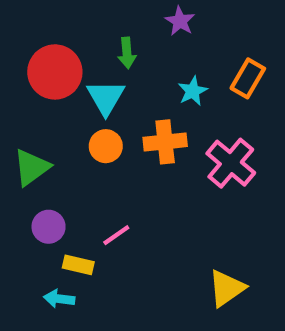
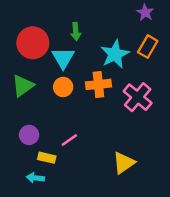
purple star: (180, 21) -> (145, 13), moved
cyan star: (193, 91) -> (115, 54), size x1.6
green triangle: (32, 167) -> (23, 86), moved
yellow triangle: (227, 288) -> (124, 163), moved

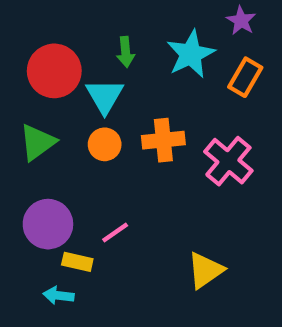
cyan star: (115, 54) -> (191, 54), moved
purple circle: (29, 135) -> (48, 224), size x1.5

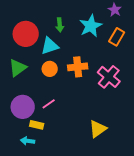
cyan triangle: (105, 96) -> (50, 46), turned 42
pink line: (115, 233) -> (49, 104), moved

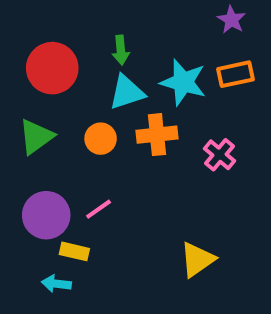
cyan star: (91, 26) -> (183, 82), moved, turned -30
orange rectangle: (117, 37) -> (236, 74), turned 48
cyan triangle: (50, 46) -> (127, 92), moved
pink cross: (109, 77) -> (219, 155), size x0.7

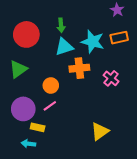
orange circle: (101, 139) -> (51, 85), moved

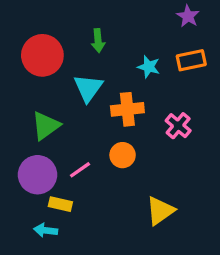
cyan star: (93, 42) -> (149, 67), size x0.6
cyan triangle: (64, 47) -> (88, 88), moved, turned -36
green triangle: (18, 69) -> (46, 126), moved
orange circle: (51, 85) -> (123, 155), moved

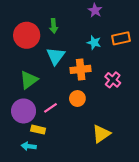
purple star: (188, 16) -> (95, 10), moved
green arrow: (98, 41) -> (54, 26), moved

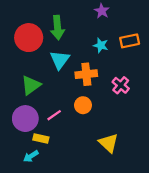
green arrow: (54, 26) -> (57, 28), size x1.5
yellow triangle: (101, 134) -> (109, 143), turned -42
cyan arrow: (29, 146) -> (31, 156), turned -40

